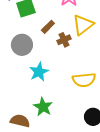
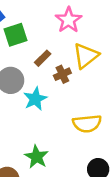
cyan star: (39, 72) -> (35, 99), moved

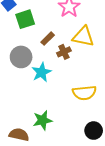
yellow triangle: (86, 56) -> (83, 37), turned 50
green star: (36, 157) -> (43, 120), turned 30

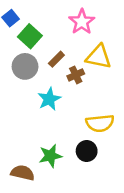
green square: (25, 19) -> (30, 36), turned -30
gray circle: (21, 57) -> (25, 66), moved
black circle: (94, 131) -> (87, 151), moved

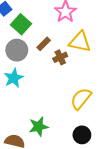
cyan star: (49, 99) -> (14, 78), moved
yellow semicircle: (100, 123) -> (81, 99), turned 135
black circle: (87, 151) -> (82, 135), moved

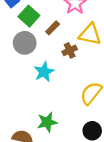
brown rectangle: (44, 44) -> (53, 28), moved
cyan star: (14, 78) -> (44, 72), moved

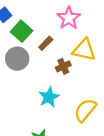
cyan star: (44, 72) -> (49, 97), moved

